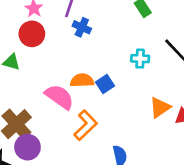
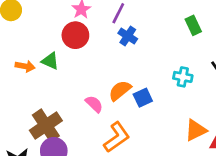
orange semicircle: (82, 80) -> (120, 91), turned -45
pink semicircle: (59, 97) -> (94, 104), size x0.6

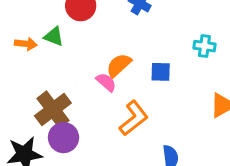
orange semicircle: (120, 91) -> (119, 65), moved
blue square: (143, 98) -> (161, 72), turned 30

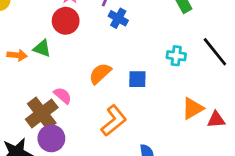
pink semicircle: (106, 82) -> (63, 96), moved

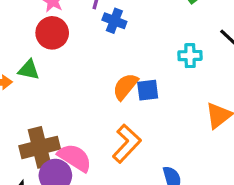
orange semicircle: (100, 73) -> (125, 87), moved
pink semicircle: (63, 96) -> (75, 158), moved, size x1.5
brown cross: (42, 113) -> (40, 147), turned 32

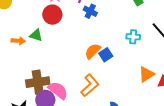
blue square: (148, 90) -> (106, 55), turned -32

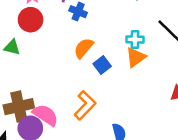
orange semicircle: (93, 51) -> (84, 48), moved
orange triangle: (146, 74) -> (136, 57), moved

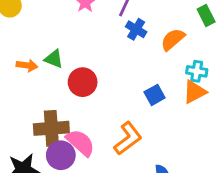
red circle: (31, 20) -> (83, 82), moved
orange semicircle: (84, 48) -> (173, 39), moved

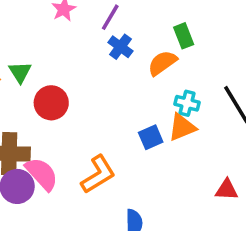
green rectangle: (206, 15) -> (184, 36), moved
green triangle: (54, 59) -> (20, 72), turned 30
blue square: (155, 95) -> (151, 137), moved

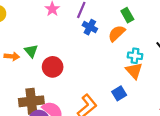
orange triangle: (182, 127) -> (134, 71), turned -42
blue square: (151, 137) -> (119, 93), moved

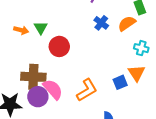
blue cross: (90, 27) -> (101, 23), moved
orange triangle: (134, 71) -> (136, 73), moved

